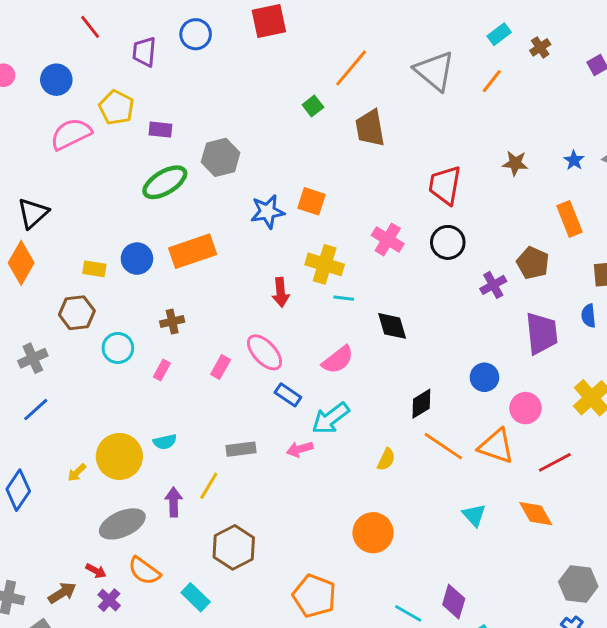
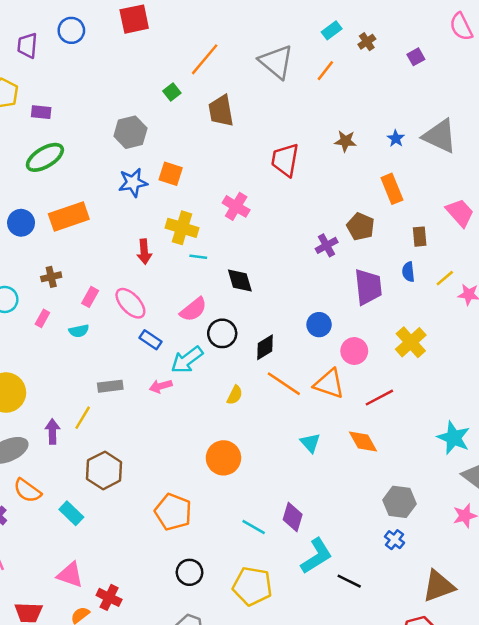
gray hexagon: (221, 157) -> (130, 132), moved
black circle: (448, 242) -> (222, 333), moved
pink rectangle: (221, 367) -> (90, 297), moved
cyan semicircle: (165, 442) -> (79, 331), moved

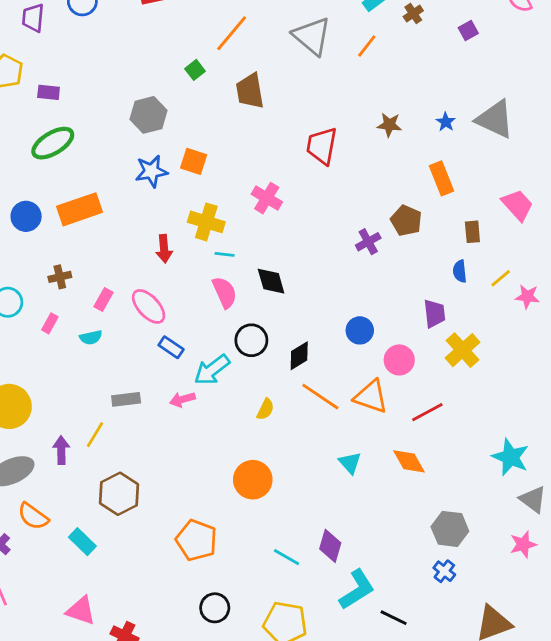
purple trapezoid: (368, 287) -> (434, 314), moved, size x0.7
pink semicircle: (193, 310) -> (225, 292), moved, turned -76

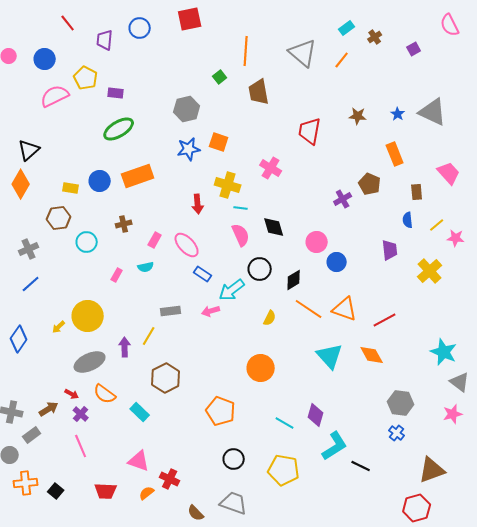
orange line: (232, 33) -> (246, 51), turned -36
pink rectangle: (50, 323) -> (117, 275), moved
yellow cross: (463, 350) -> (430, 271), moved
pink circle: (399, 360) -> (317, 242), moved
cyan triangle: (350, 463) -> (330, 356), size x1.6

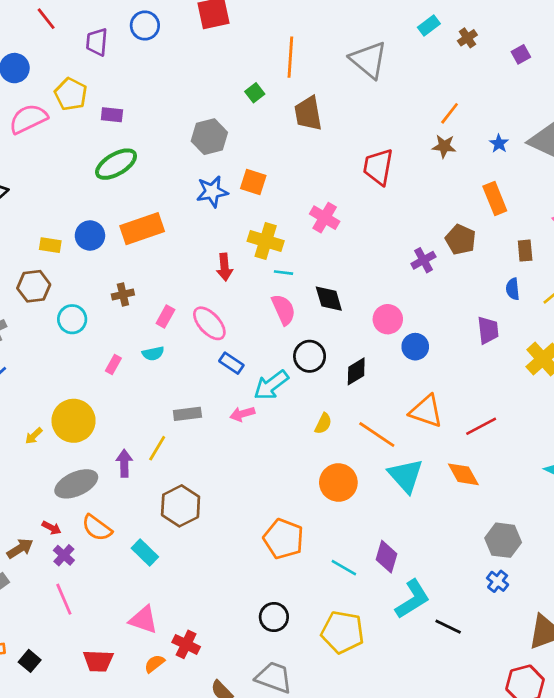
orange line: (342, 60) -> (450, 113), moved
orange line: (309, 309) -> (377, 434), moved
orange circle: (261, 368) -> (338, 483), moved
orange pentagon: (221, 411) -> (283, 539), moved

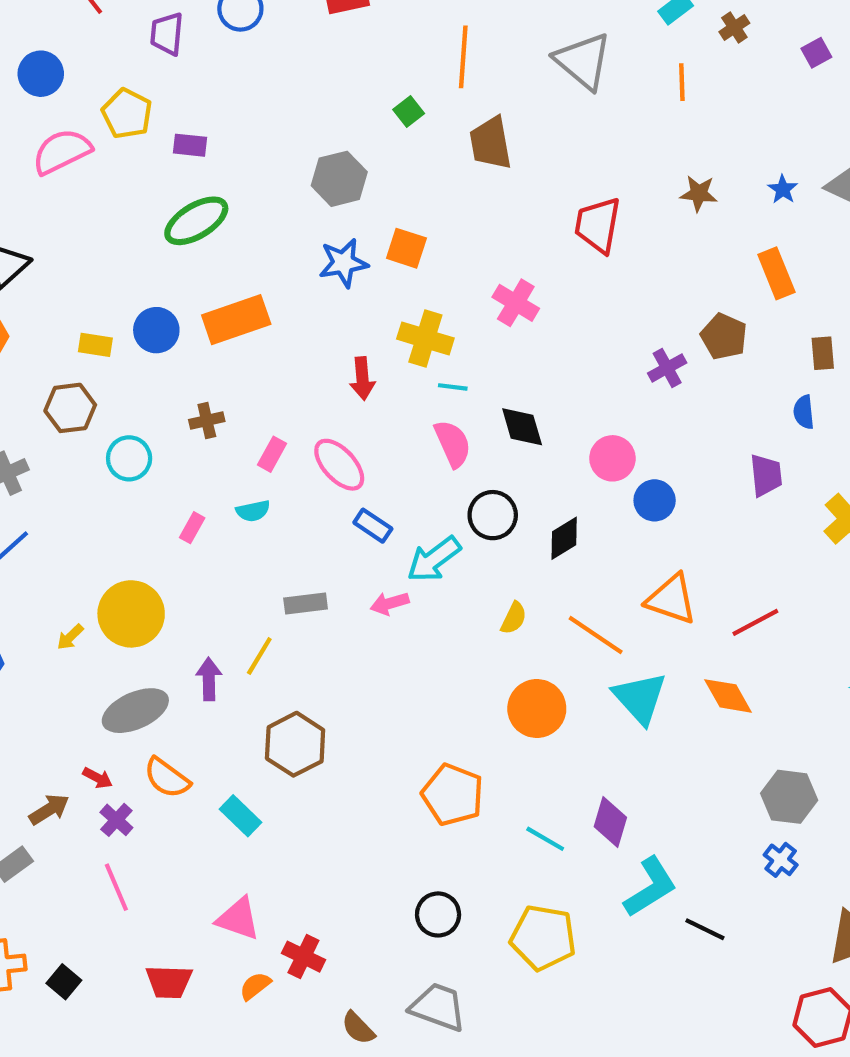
orange line: (450, 113) -> (682, 82), moved, turned -40

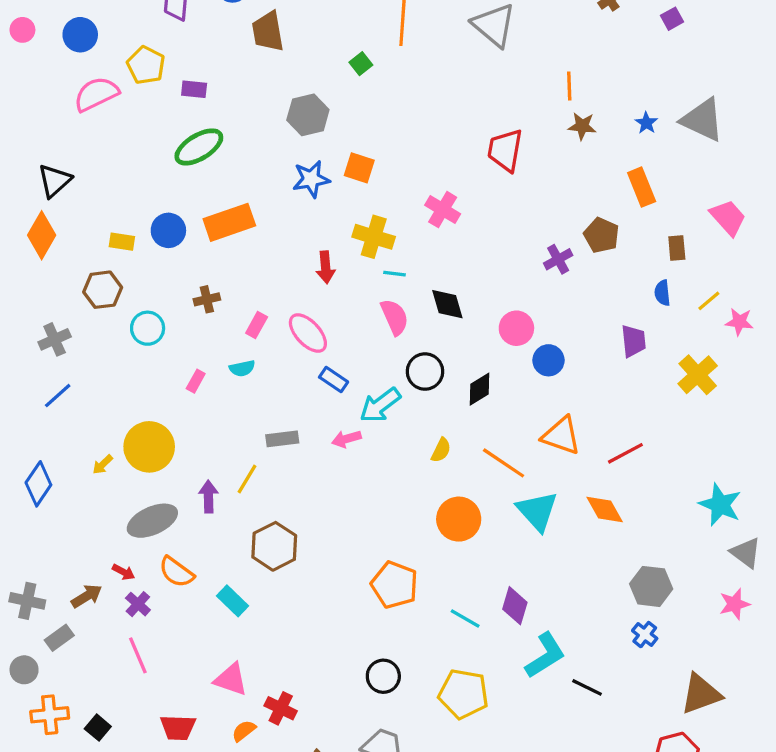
orange line: (682, 82) -> (569, 86), moved
brown trapezoid: (491, 143) -> (268, 32), moved

